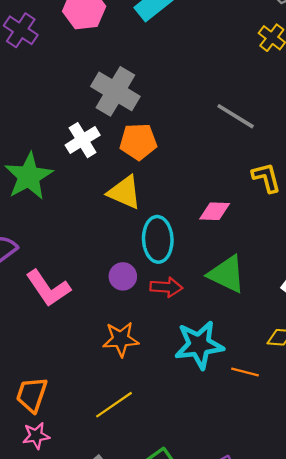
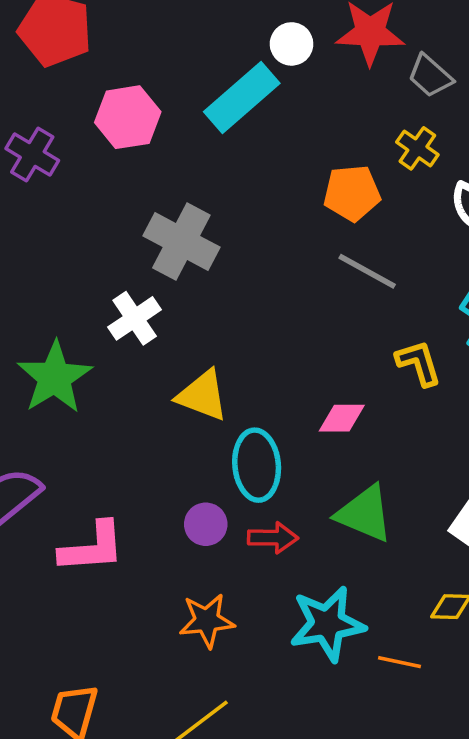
orange pentagon: (138, 142) -> (352, 193), moved
pink L-shape: (48, 288) -> (92, 547), turned -57

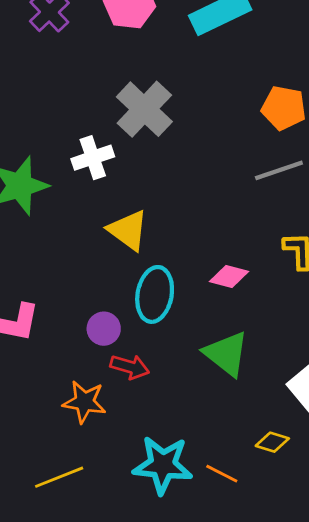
gray line: (367, 271) -> (279, 170), turned -63
red arrow: (273, 538) -> (130, 367), moved
cyan star: (327, 624) -> (163, 465), moved

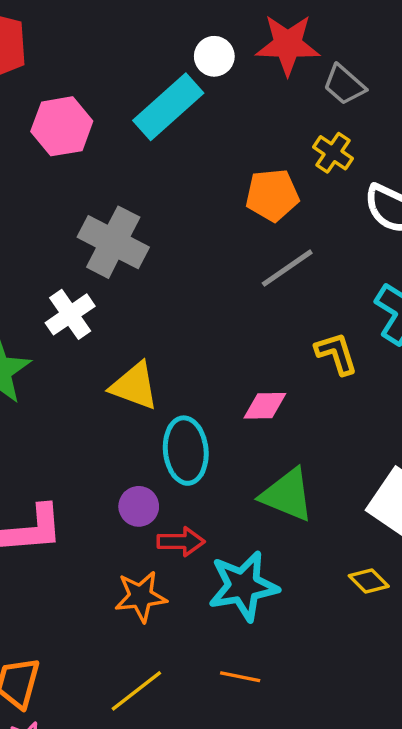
yellow diamond: (272, 442) -> (369, 581), turned 44
cyan star: (163, 465) -> (243, 586), moved
orange line: (222, 474) -> (240, 677), moved

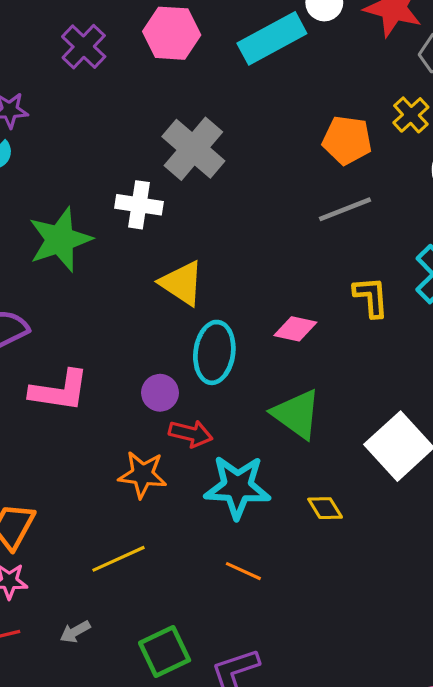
white cross: (70, 314) -> (139, 205), turned 30
yellow diamond: (369, 581) -> (325, 508), moved
orange line: (240, 677) -> (243, 571), moved

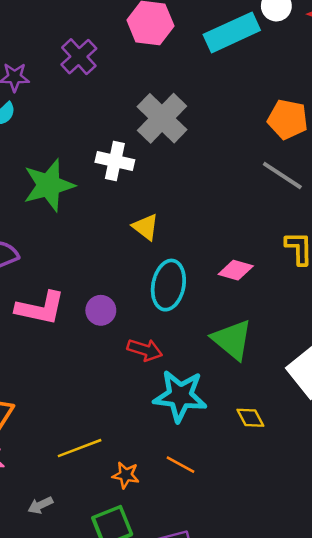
purple cross: (84, 47) -> (79, 57), moved
gray line: (345, 209) -> (282, 175), turned 51
yellow triangle: (182, 283) -> (146, 227), size x0.7
purple circle: (160, 393) -> (101, 310), moved
orange star: (143, 475) -> (126, 475), moved, size x0.7

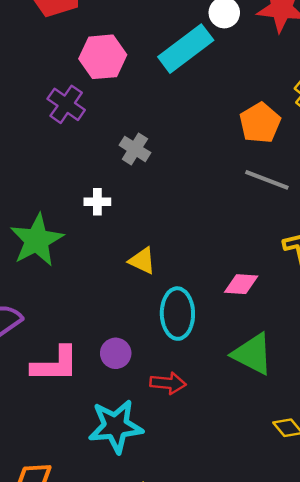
purple cross: (79, 57) -> (66, 104), moved
gray cross: (162, 118) -> (135, 149), size x0.6
orange pentagon: (288, 119) -> (260, 123), turned -30
white cross: (115, 161) -> (97, 202), size x0.7
cyan star: (180, 396) -> (116, 426), moved

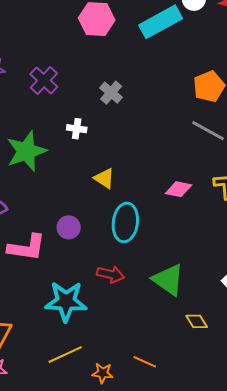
purple cross: (66, 104) -> (44, 81), moved
pink diamond: (241, 284) -> (179, 189), moved
purple circle: (116, 353) -> (69, 227), moved
green triangle: (253, 354) -> (168, 280), moved

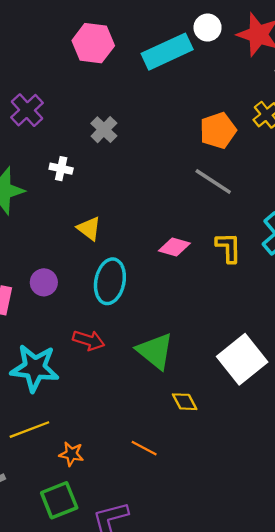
orange line: (145, 362) -> (144, 448), moved

